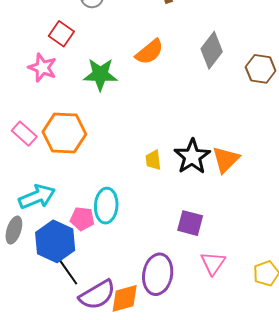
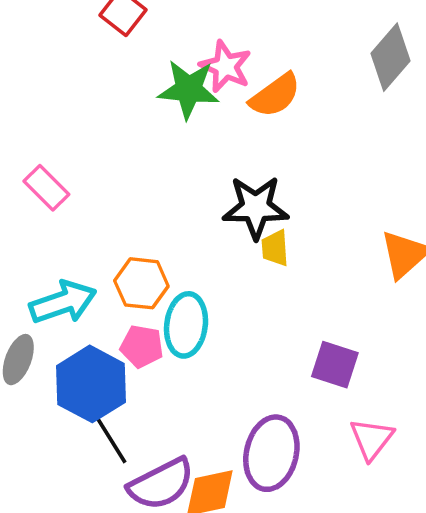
orange semicircle: (149, 52) -> (275, 95), moved
pink star: (42, 68) -> (226, 67), moved
orange hexagon: (64, 133) -> (141, 283), moved, size x0.7
black star: (192, 157) -> (256, 207), moved, turned 30

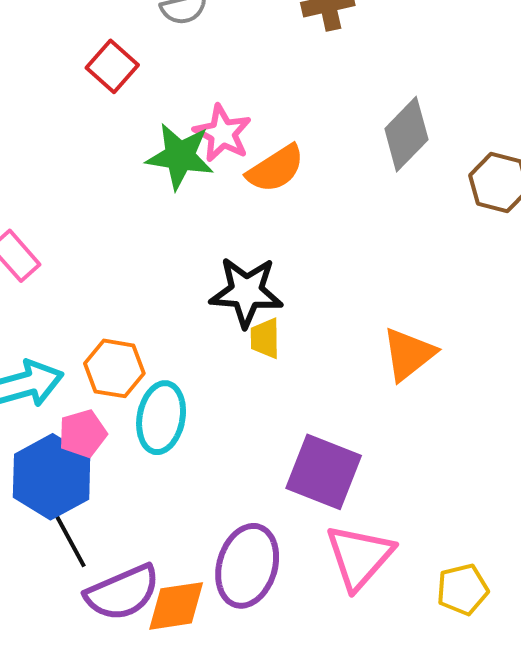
pink pentagon: (142, 346) -> (83, 434), moved, turned -30
purple square: (335, 365) -> (324, 472), size x1.4
pink triangle: (372, 439) -> (359, 557), size x1.4

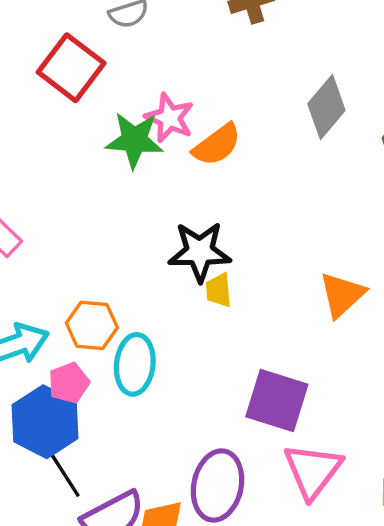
red square: (112, 66) -> (71, 68), size x1.5

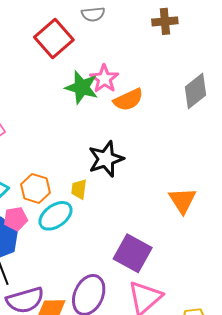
black star: (200, 252) -> (106, 159), turned -30
yellow trapezoid: (219, 290) -> (79, 189), moved
orange triangle: (342, 295) -> (182, 200), turned -32
cyan ellipse: (135, 364) -> (55, 216), turned 36

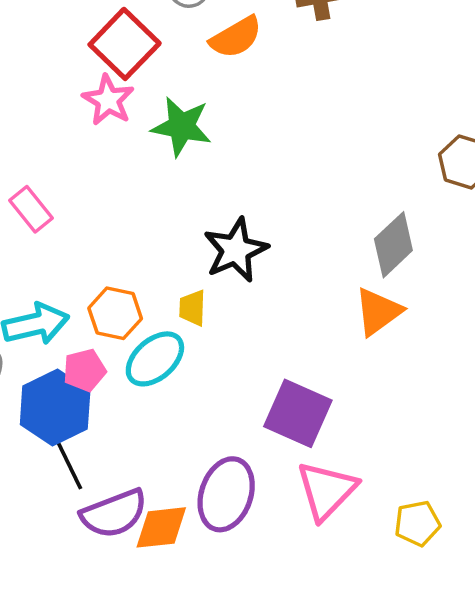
pink star: (104, 79) -> (108, 100), moved
gray diamond: (195, 91) -> (393, 245), moved
orange semicircle: (128, 100) -> (236, 37), moved
orange triangle: (182, 200) -> (378, 312), turned 32

